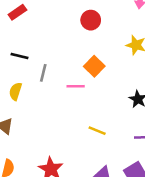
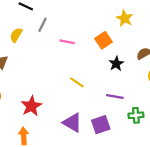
orange square: (94, 66) -> (104, 40), moved

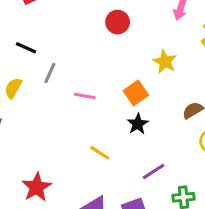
black star: (116, 64) -> (138, 124), moved
purple line: (115, 97) -> (153, 171), turned -42

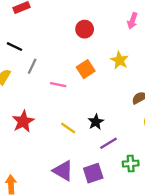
orange square: (136, 93) -> (86, 69), moved
black star: (138, 124) -> (96, 122), moved
red star: (37, 187) -> (23, 121), moved

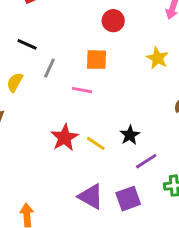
orange square: (86, 69) -> (96, 60), moved, turned 36
red star: (23, 121) -> (65, 138), moved

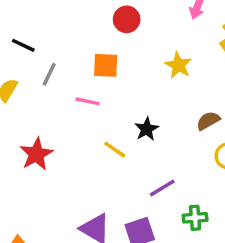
black star: (130, 135) -> (147, 129), moved
red star: (65, 138) -> (36, 154), moved
yellow line: (96, 143) -> (115, 150), moved

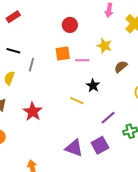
pink line: (88, 101) -> (82, 60), moved
brown semicircle: (208, 121) -> (121, 67), moved

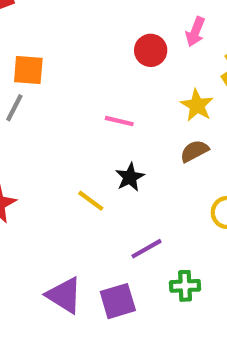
red circle: (70, 25) -> (151, 50), moved
yellow star: (104, 46) -> (197, 105), moved
orange square: (63, 53) -> (28, 70), moved

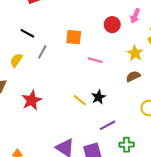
orange square: (28, 70) -> (74, 37), moved
black star: (130, 177) -> (98, 97), moved

